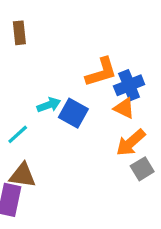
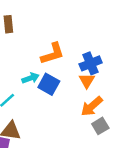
orange L-shape: (101, 72) -> (53, 54), moved
orange triangle: (124, 108) -> (87, 81), turned 35

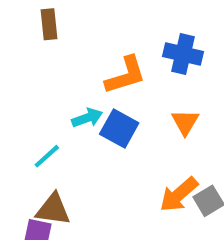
blue cross: (91, 63) -> (183, 54), moved, turned 35
orange arrow: (92, 106) -> (179, 194), moved

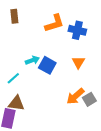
orange L-shape: (126, 75) -> (54, 23), moved

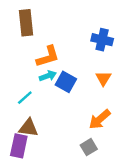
brown rectangle: (14, 16) -> (26, 23), size x1.5
orange L-shape: (54, 23) -> (48, 57), moved
gray square: (89, 99) -> (89, 147), moved

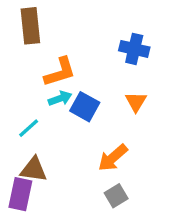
orange arrow: (100, 119) -> (113, 158), moved

